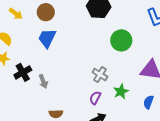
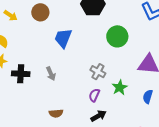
blue trapezoid: (47, 38) -> (63, 38), moved
black cross: (23, 72) -> (21, 74), turned 36
gray arrow: (43, 81) -> (51, 74), moved

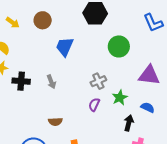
gray cross: (98, 72) -> (98, 81), turned 35
blue semicircle: (148, 97) -> (148, 107), turned 96
black arrow: (99, 116) -> (129, 123), moved, turned -49

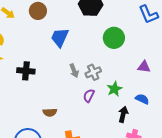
purple triangle: (149, 75) -> (144, 67), size x0.6
black cross: (21, 81) -> (26, 71), moved
gray arrow: (51, 82) -> (74, 71), moved

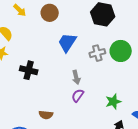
gray cross: (93, 72) -> (97, 53), moved
purple semicircle: (89, 96) -> (78, 95), moved

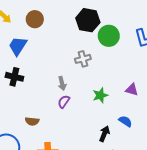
blue trapezoid: (67, 42) -> (18, 46), moved
green circle: (121, 51) -> (109, 36), moved
green star: (113, 102) -> (100, 95), moved

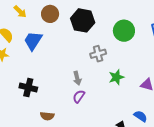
black hexagon: (88, 20) -> (83, 20), moved
black cross: (14, 77) -> (28, 87), moved
green star: (100, 95) -> (116, 77), moved

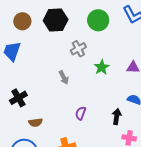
black cross: (28, 87) -> (18, 98), turned -30
purple semicircle: (79, 96) -> (81, 113), moved
brown semicircle: (47, 116) -> (36, 122), moved

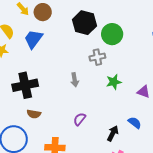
green circle: (98, 20) -> (112, 34), moved
brown circle: (22, 21) -> (43, 12), moved
black cross: (18, 98) -> (25, 85), size x1.4

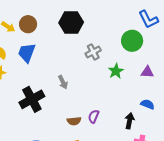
green circle: (112, 34) -> (132, 41), moved
gray arrow: (75, 80) -> (63, 82), moved
brown semicircle: (34, 114) -> (74, 121), moved

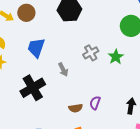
gray cross: (93, 52) -> (91, 53), moved
blue trapezoid: (27, 53) -> (36, 48), moved

